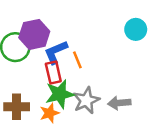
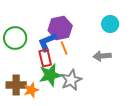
purple hexagon: (34, 34) -> (60, 28), moved
gray arrow: (119, 103) -> (102, 56), moved
orange star: (49, 113) -> (31, 90), moved

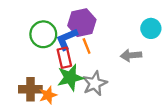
cyan circle: (110, 24) -> (151, 28), moved
green circle: (15, 38) -> (43, 34), moved

